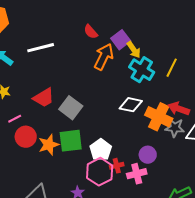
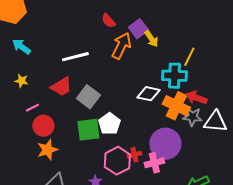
white line: (41, 48) -> (75, 57), moved
cyan cross: (142, 70) -> (174, 76), moved, turned -30
orange star: (49, 145) -> (47, 150), moved
white pentagon: (101, 150) -> (109, 124), moved
purple circle: (148, 155) -> (165, 144), size x1.8

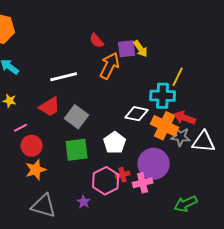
purple square: (138, 29) -> (127, 49), turned 30
yellow arrow: (151, 39) -> (141, 49), moved
white pentagon: (109, 124) -> (115, 143), moved

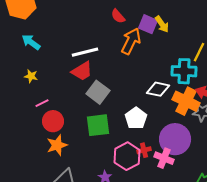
purple square: (127, 49) -> (148, 24), turned 30
red trapezoid: (50, 107) -> (82, 71), moved
pink cross: (143, 183) -> (164, 158), turned 36

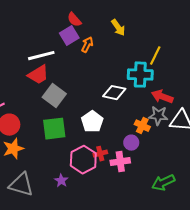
purple square: (148, 24) -> (69, 36), moved, turned 36
orange arrow: (131, 41) -> (87, 45), size x0.6
orange cross: (186, 101) -> (142, 126), moved, size x0.6
purple circle: (175, 139) -> (131, 143), size x0.5
pink cross: (164, 158) -> (120, 162), turned -30

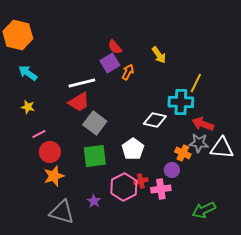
purple star: (61, 181) -> (94, 201), moved

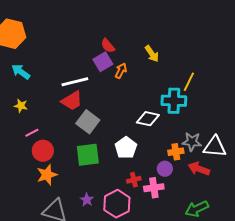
red arrow: (203, 124) -> (199, 169), moved
orange cross: (183, 153) -> (176, 152), turned -35
pink hexagon: (124, 187) -> (117, 204), moved

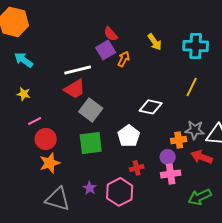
yellow line: (189, 82) -> (192, 87), moved
cyan cross: (174, 101) -> (196, 46), moved
pink cross: (154, 188) -> (171, 174), moved

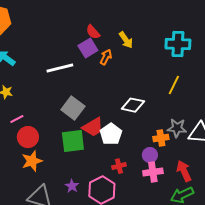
yellow arrow: (155, 42) -> (126, 40), moved
red trapezoid: (75, 89) -> (93, 127), moved
red arrow: (202, 157) -> (184, 171), moved, turned 45

